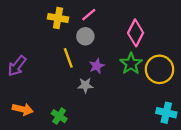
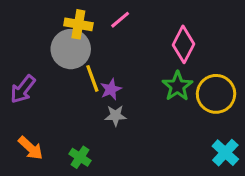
gray circle: (85, 36) -> (71, 49), moved, size x1.6
purple star: (97, 66) -> (111, 89), moved
orange arrow: (23, 109) -> (31, 148), turned 30
cyan cross: (166, 113) -> (225, 153), turned 30

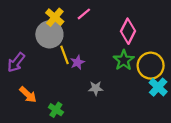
yellow cross: (78, 24) -> (55, 17), turned 30
gray star: (116, 116) -> (96, 88), moved
orange arrow: (31, 148) -> (28, 95), moved
cyan cross: (225, 153) -> (158, 87), moved

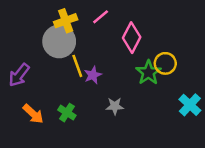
yellow cross: (55, 17) -> (66, 21), turned 30
pink diamond: (128, 31) -> (132, 38), moved
yellow circle: (151, 66) -> (165, 63), moved, size x0.7
green cross: (56, 110) -> (67, 113), moved

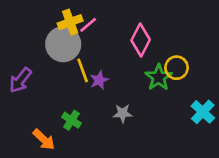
pink line: (101, 17) -> (88, 25), moved
orange arrow: (33, 114) -> (44, 140), moved

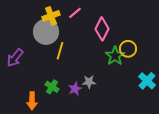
pink line: (88, 25) -> (75, 13), moved
yellow line: (83, 70) -> (60, 51), turned 36
purple star: (99, 80) -> (75, 89), moved
orange arrow: (44, 140) -> (32, 101), turned 48

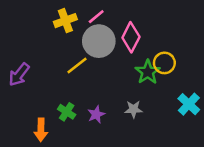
gray circle: (46, 32) -> (99, 41), moved
yellow line: (60, 51) -> (77, 66), turned 36
gray star: (89, 82) -> (134, 109), moved

